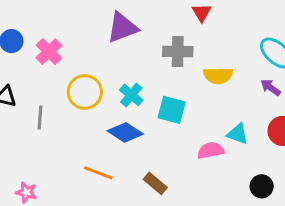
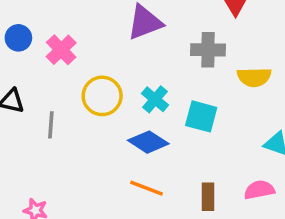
pink semicircle: (211, 150) -> (259, 190), moved
orange line: (98, 173) -> (147, 188), moved
brown rectangle: (155, 183) -> (208, 197), moved, turned 50

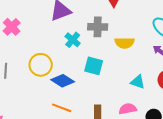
yellow circle: (102, 96) -> (41, 65), moved
cyan cross: (155, 99) -> (73, 40), moved

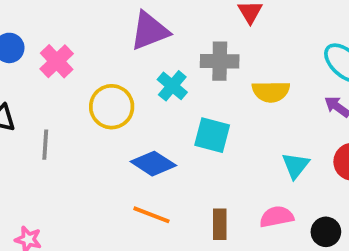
yellow circle: (41, 65) -> (112, 107), moved
cyan triangle: (138, 82) -> (296, 165), turned 49

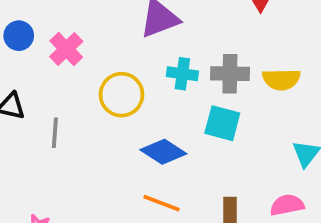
gray cross: (220, 61) -> (230, 74), moved
cyan cross: (172, 86) -> (182, 74), turned -32

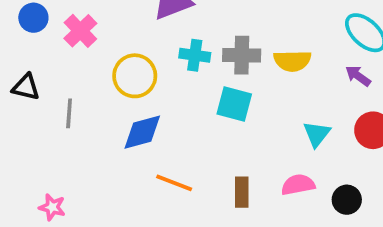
blue diamond: (163, 152) -> (142, 132), moved, turned -48

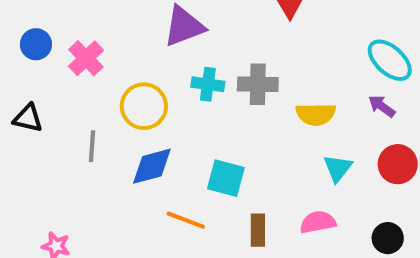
yellow semicircle: (292, 61) -> (316, 114), moved
cyan square: (234, 104) -> (226, 178), moved
gray line: (69, 113) -> (92, 146), moved
black circle: (347, 200) -> (388, 238), moved

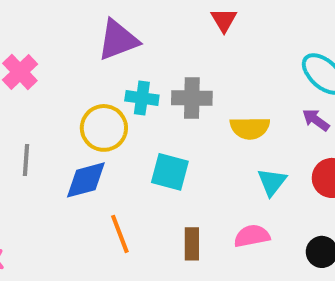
yellow circle: (144, 106) -> (104, 128), moved
cyan square: (226, 178) -> (170, 172), moved
orange line: (186, 220) -> (120, 234), turned 48

